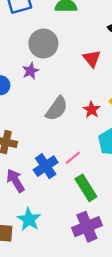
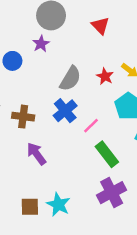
blue cross: (46, 166) -> (65, 111), moved
cyan star: (29, 219) -> (58, 204), moved

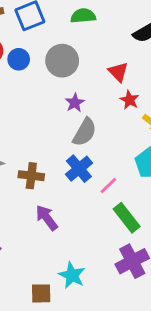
purple star: (41, 44) -> (75, 103), moved
blue circle: (12, 61) -> (19, 59), moved
red star: (105, 76) -> (129, 100), moved
brown square: (30, 207) -> (41, 293), moved

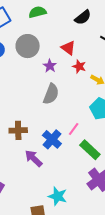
purple star: (75, 103) -> (50, 66), moved
blue cross: (79, 169) -> (52, 139), moved

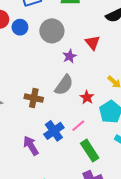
red star: (79, 66) -> (87, 97), moved
brown cross: (18, 130) -> (34, 98), moved

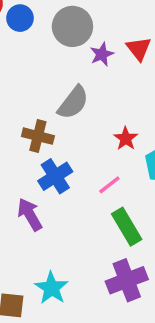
purple star: (70, 56) -> (102, 54), moved
gray semicircle: (64, 85) -> (73, 103), moved
blue cross: (54, 131) -> (55, 176), moved

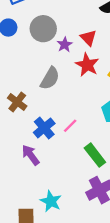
brown cross: (38, 136) -> (17, 102), moved, turned 30
red star: (126, 139) -> (87, 65), moved, size x1.5
pink line: (109, 185) -> (70, 126), moved

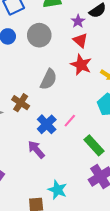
purple star: (65, 45) -> (78, 21), moved

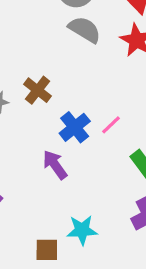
gray semicircle: (49, 79) -> (85, 30), moved, turned -90
cyan star: (57, 190) -> (82, 230), turned -30

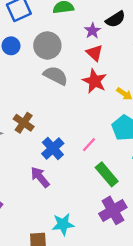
pink line: (111, 125) -> (89, 145), moved

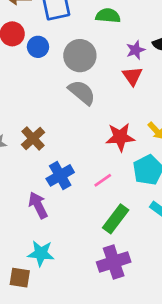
red star: (95, 81) -> (120, 137), moved, turned 30
green rectangle: (107, 174) -> (116, 219), turned 65
cyan star: (63, 224) -> (41, 253), moved

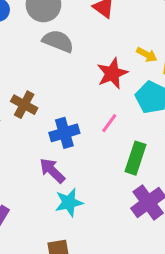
blue cross: (60, 175) -> (64, 133), turned 32
cyan star: (41, 253) -> (69, 202), moved

